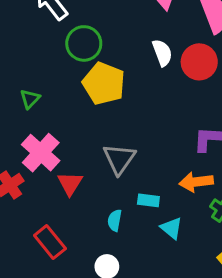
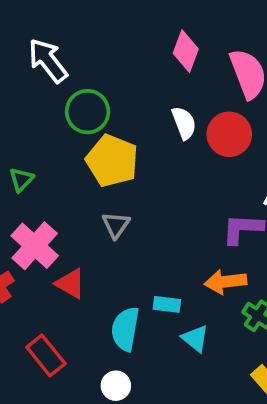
gray triangle: (119, 159) -> (116, 225), moved, size x0.7
red triangle: (70, 183) -> (70, 284), turned -32
cyan semicircle: (115, 220) -> (125, 329), size x1.6

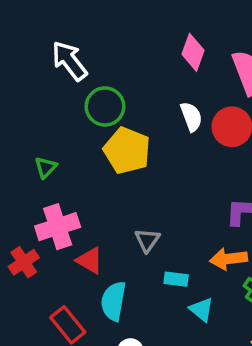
gray triangle: (116, 225) -> (147, 240), moved
pink cross: (35, 246) -> (58, 227), turned 30
cyan semicircle: (125, 329) -> (113, 301), moved

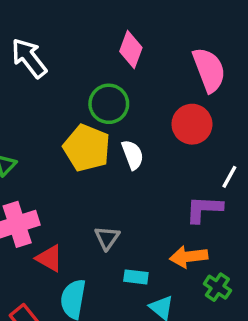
pink diamond: (193, 52) -> (131, 49), moved
green circle: (105, 106) -> (109, 104), moved
white semicircle: (191, 117) -> (133, 155), moved

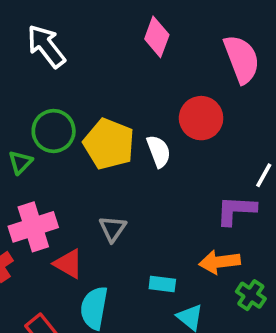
green circle: (109, 104) -> (54, 131), moved
red circle: (192, 124) -> (201, 118), moved
gray triangle: (107, 238) -> (113, 229), moved

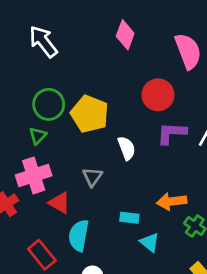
white semicircle: (159, 151) -> (127, 148), moved
green triangle: (20, 162) -> (38, 136), moved
purple L-shape: (236, 210) -> (172, 133), moved

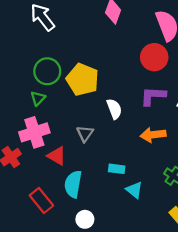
red circle: (158, 95) -> (154, 57), moved
orange arrow: (172, 201) -> (153, 135), moved

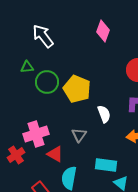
green triangle: (38, 98) -> (27, 67), moved, turned 40
cyan rectangle: (117, 169) -> (106, 165), size x1.5

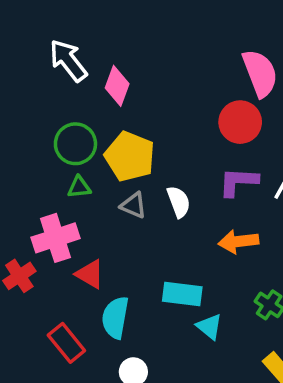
pink diamond: (103, 31) -> (117, 86), moved
green triangle: (27, 67) -> (79, 187), moved
gray triangle: (79, 135) -> (133, 205), moved, turned -42

